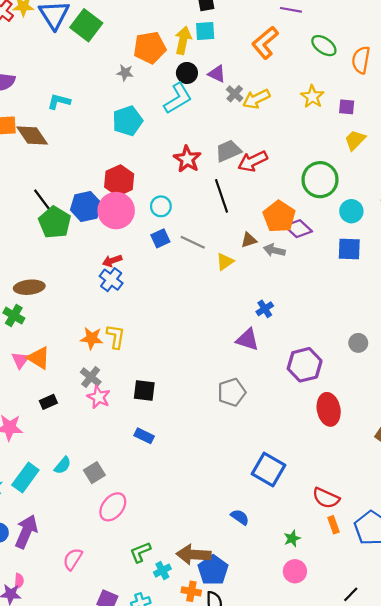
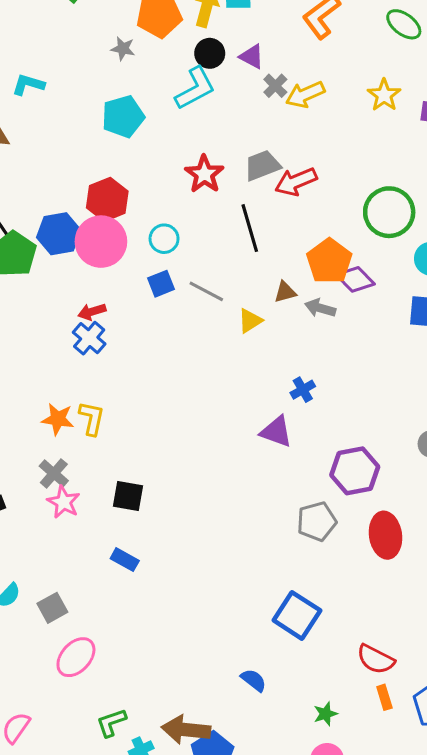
gray pentagon: (232, 392) -> (317, 521), moved

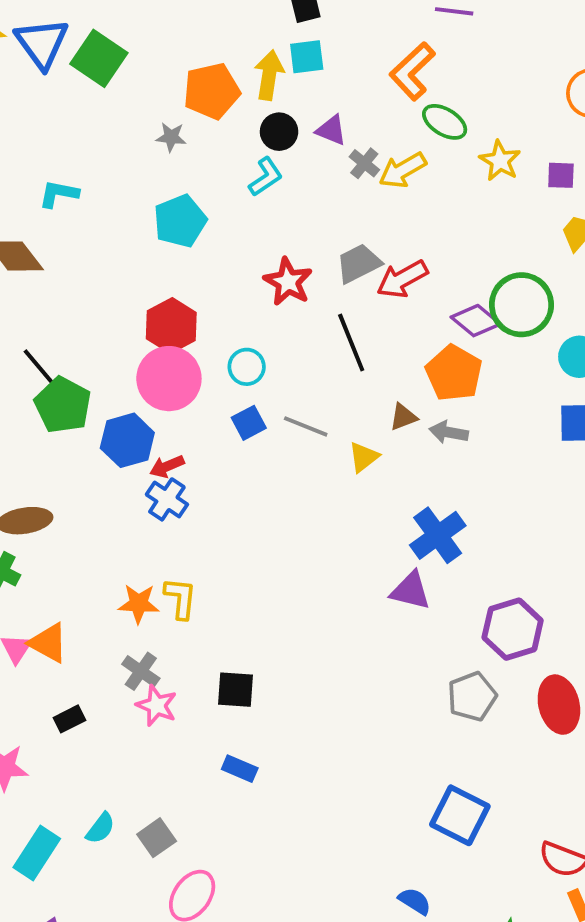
green ellipse: (404, 24) -> (445, 122), moved
cyan L-shape: (195, 88) -> (266, 177), size x0.7
blue hexagon: (59, 234) -> (127, 440), moved
purple diamond: (355, 279) -> (476, 321), moved
blue cross: (303, 390) -> (438, 535), size x1.8

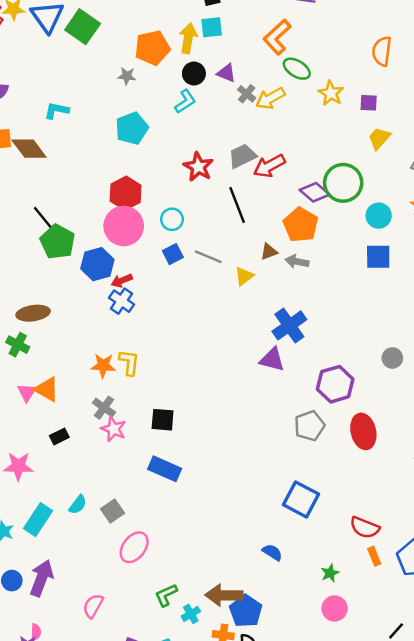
blue rectangle: (240, 769) -> (165, 469), size x1.5

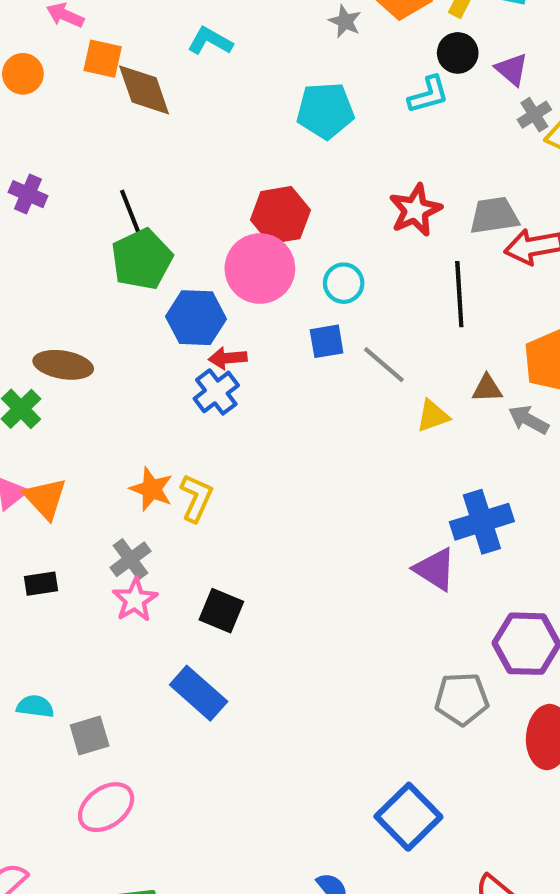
cyan semicircle: (78, 505) -> (35, 706), turned -138

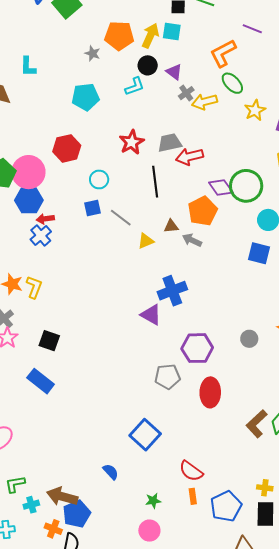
cyan L-shape: (210, 41) -> (28, 67), turned -115
pink circle: (260, 269) -> (28, 172), moved

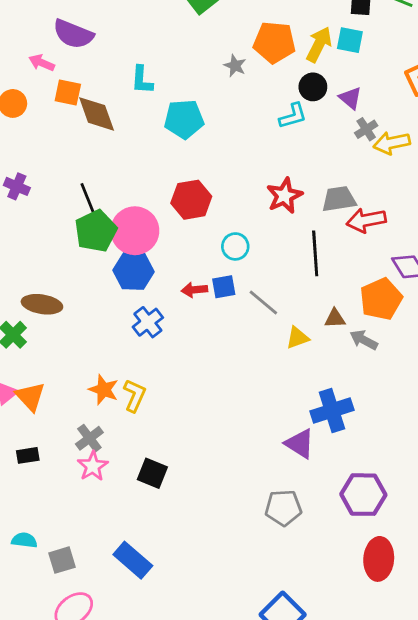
cyan pentagon: (86, 97) -> (184, 119), moved
red arrow: (45, 219) -> (194, 290), moved
gray pentagon: (168, 377) -> (283, 508), moved
blue rectangle: (41, 381) -> (133, 560), moved

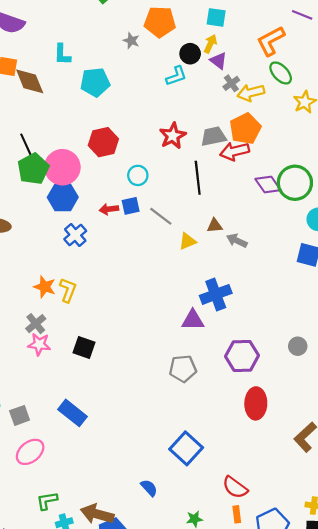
yellow arrow: (319, 44) -> (210, 44), moved, size x0.7
orange pentagon: (381, 299) -> (245, 129), moved
purple triangle: (300, 444) -> (193, 320), turned -30
pink star: (93, 466) -> (39, 344), turned -30

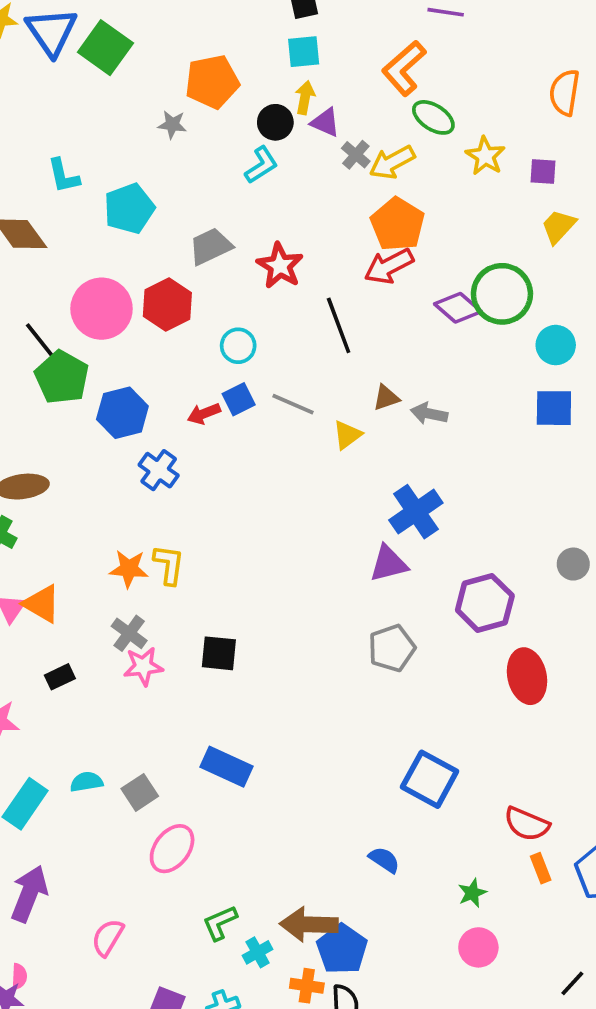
gray trapezoid: (213, 136) -> (211, 246), moved
pink circle: (62, 167) -> (102, 309), moved

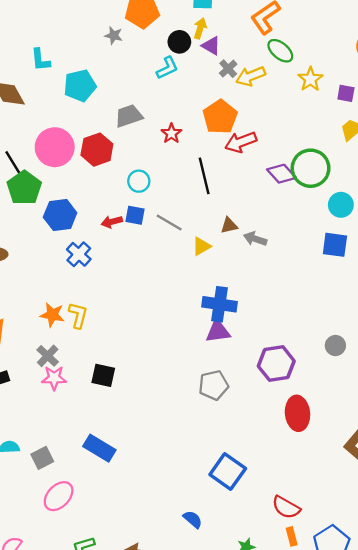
orange pentagon: (398, 224) -> (220, 117), moved
red star: (280, 266) -> (171, 133), size x0.7
blue square: (239, 399) -> (135, 215), turned 30
blue cross: (416, 512) -> (219, 304), moved, turned 36

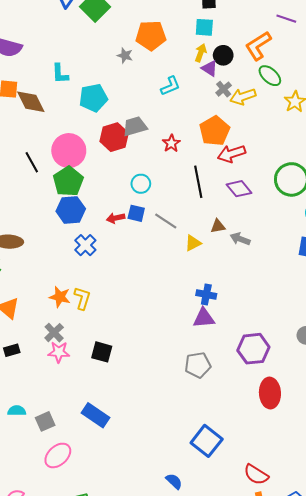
black circle: (179, 42) -> (223, 55), moved
red hexagon: (97, 150) -> (114, 137), moved
purple diamond: (281, 174) -> (239, 189), moved
green pentagon: (24, 188) -> (68, 181), moved
blue cross: (219, 304) -> (206, 295), size x0.7

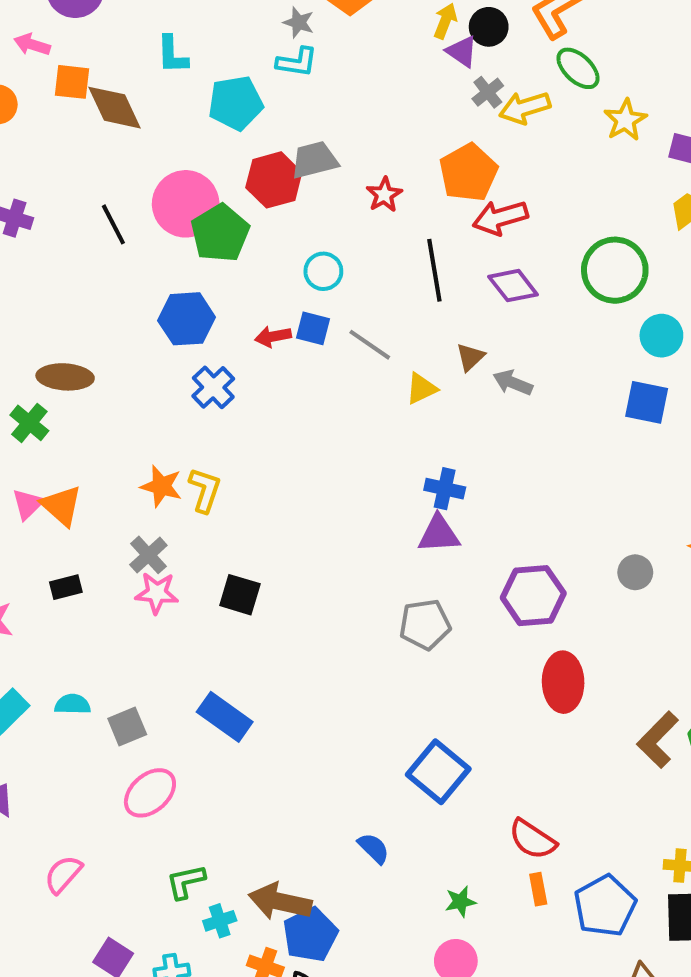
cyan L-shape: (170, 86) -> (297, 62), moved, turned 30
green pentagon: (68, 181) -> (220, 233), moved
brown triangle: (218, 226) -> (470, 357), turned -35

